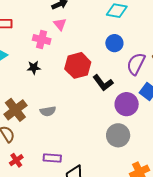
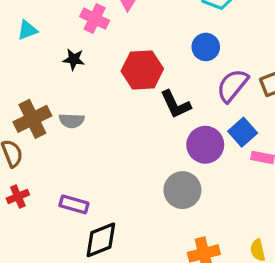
gray semicircle: (48, 111) -> (72, 121), moved

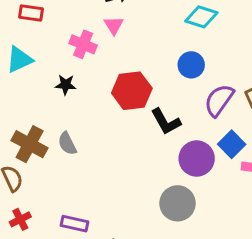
cyan triangle: (27, 30) -> (19, 59), size x1.4
brown cross: (32, 119) -> (30, 144), turned -32
gray semicircle: (72, 121) -> (67, 144), turned 65

